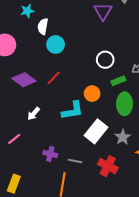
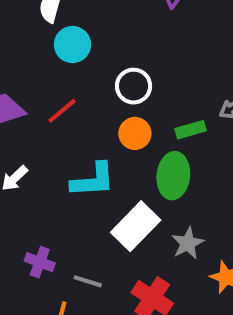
white circle: (105, 60) -> (134, 86), moved
orange circle: (92, 94) -> (135, 133), moved
green ellipse: (124, 104) -> (173, 176), moved

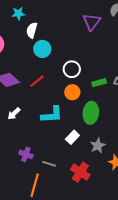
green rectangle: (191, 130) -> (99, 83), moved
white rectangle: (136, 226) -> (72, 137), size x0.6

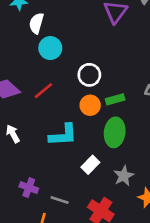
green rectangle: (99, 83) -> (115, 99), moved
white arrow: (14, 114) -> (13, 134), turned 104

